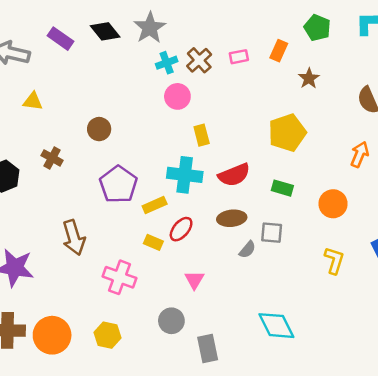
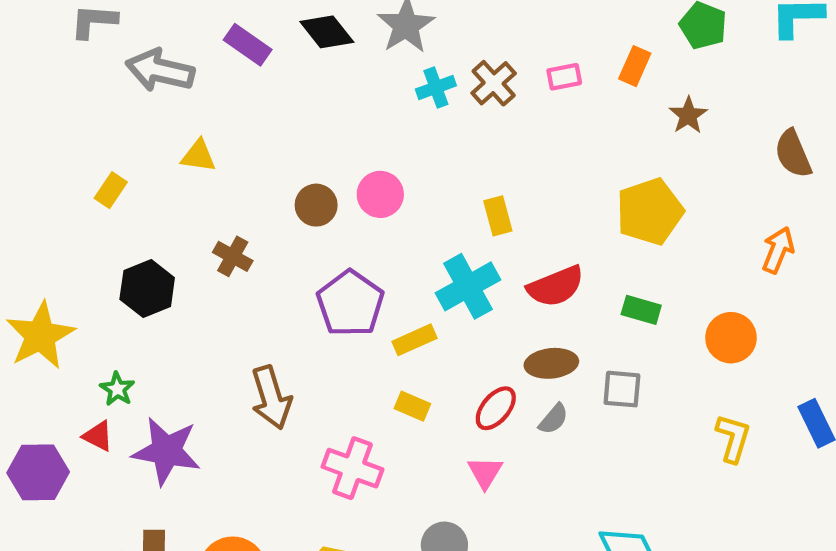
pink circle: (177, 96) -> (380, 194), moved
cyan cross: (185, 175) -> (468, 286), turned -36
red ellipse: (181, 229) -> (496, 408), moved
gray semicircle: (247, 250) -> (553, 419), moved

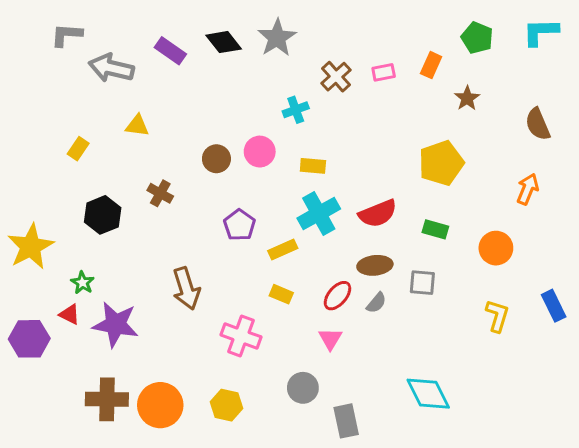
cyan cross: (436, 87) -> (296, 110), moved
yellow rectangle: (498, 216) -> (313, 166), moved, turned -70
purple pentagon: (350, 303) -> (239, 225), size x0.7

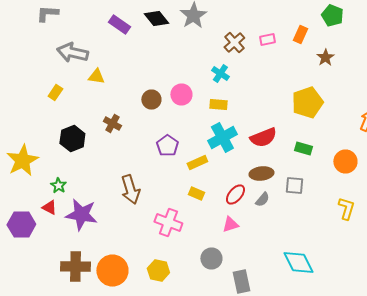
gray arrow: (111, 68) -> (72, 52), moved
cyan cross: (296, 110) -> (220, 74), moved, turned -36
pink triangle: (330, 339) -> (230, 224), turned 42

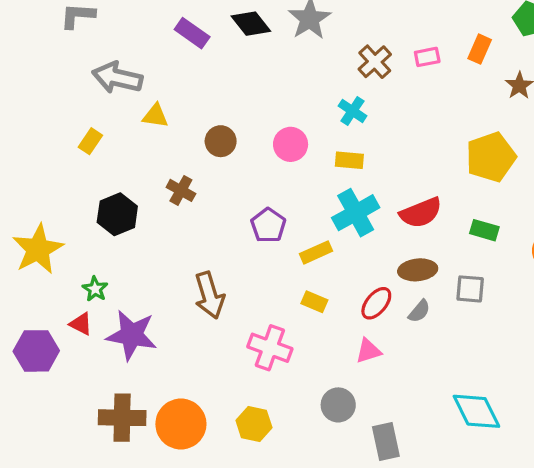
brown circle: (151, 100) -> (221, 141), moved

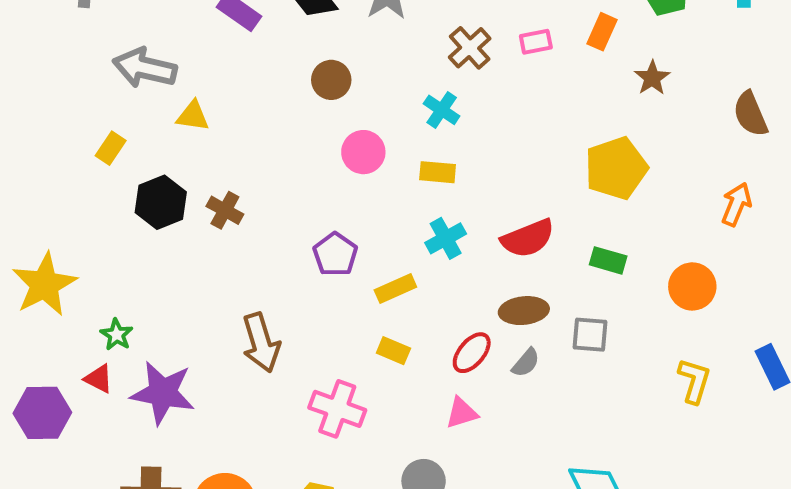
brown circle: (221, 141) -> (331, 80), moved
cyan cross: (356, 213) -> (446, 238), size x0.7
black hexagon: (117, 214) -> (161, 202), moved

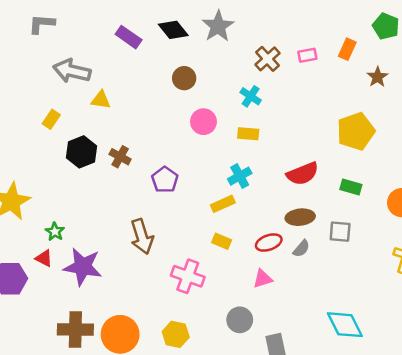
cyan cross: (446, 238) -> (240, 176), moved
purple pentagon: (335, 254) -> (165, 180), moved
red ellipse: (472, 353) -> (269, 243), turned 30

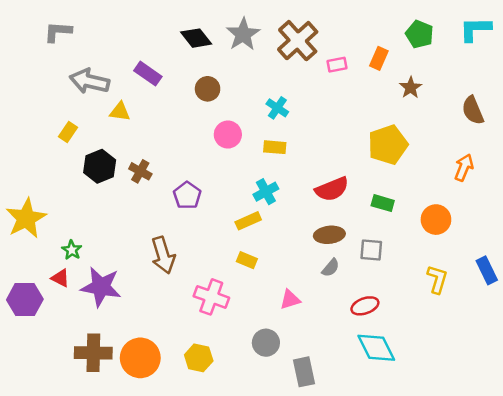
purple rectangle: (129, 37) -> (148, 74), moved
brown cross: (268, 59) -> (298, 41), moved, size x1.5
red ellipse: (269, 243) -> (365, 306), moved

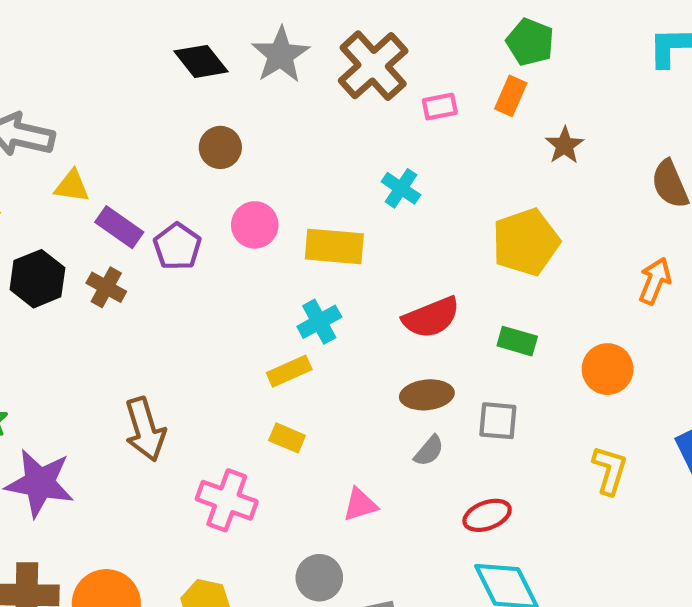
green pentagon: (419, 34) -> (530, 42), moved
purple rectangle: (148, 74) -> (119, 227), moved
cyan cross: (277, 108) -> (401, 188), moved
yellow rectangle: (275, 147) -> (334, 246), size x1.5
purple pentagon: (187, 195) -> (177, 246), moved

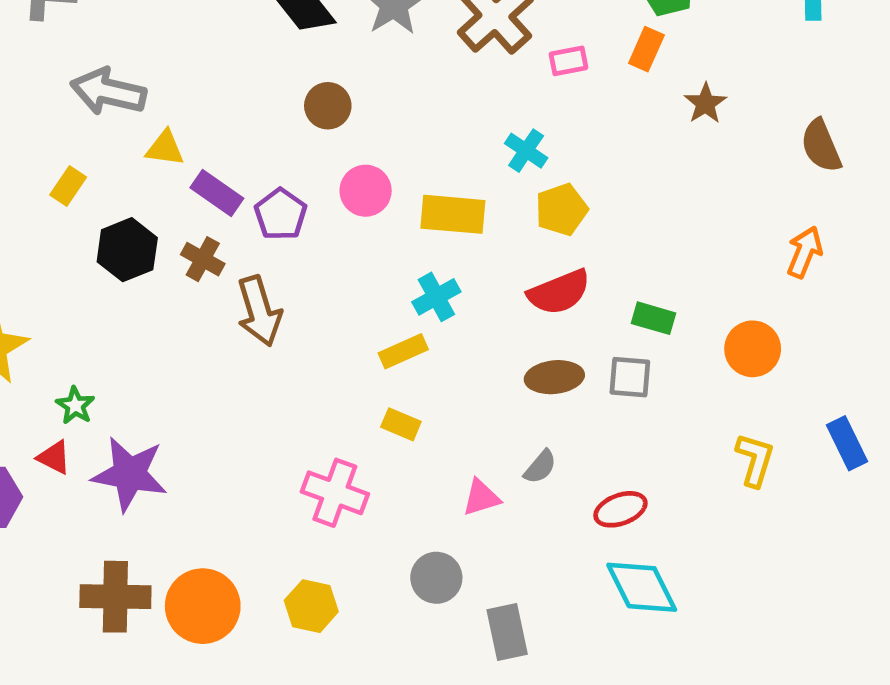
yellow pentagon: (526, 242) -> (561, 210), moved, size x0.7
gray square: (498, 421) -> (630, 377), moved
brown arrow: (145, 429) -> (259, 311), moved
gray semicircle: (429, 451) -> (540, 467), moved

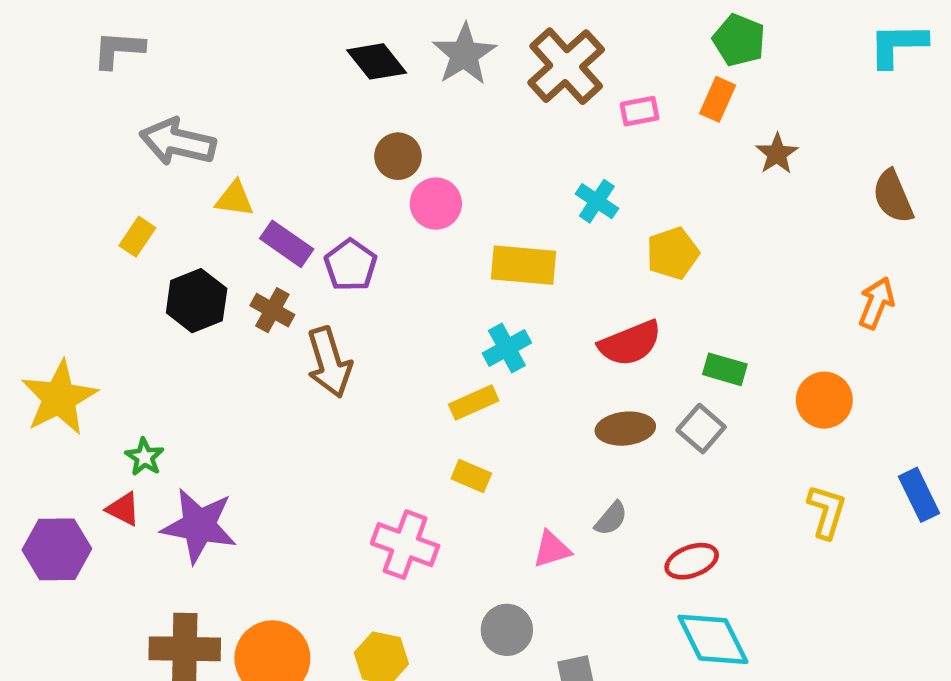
pink circle: (366, 191) -> (436, 204), moved
yellow pentagon: (561, 210) -> (673, 253), moved
gray square: (630, 377) -> (701, 429), turned 36

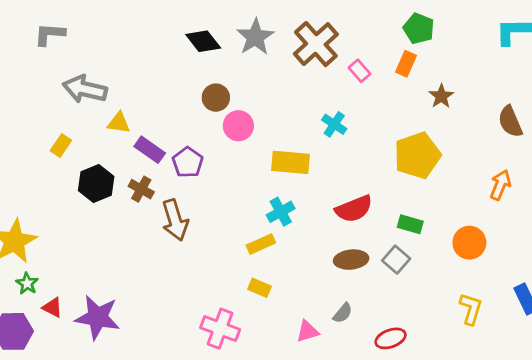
pink rectangle: (640, 111) -> (360, 71), turned 60
yellow pentagon: (673, 253) -> (417, 155), moved, size x1.5
green star: (144, 457) -> (27, 284), moved

